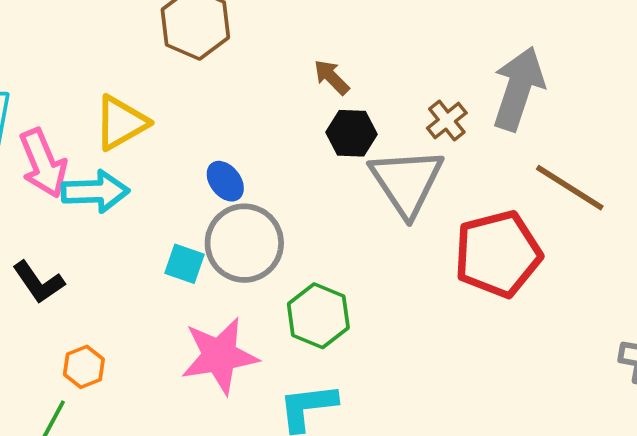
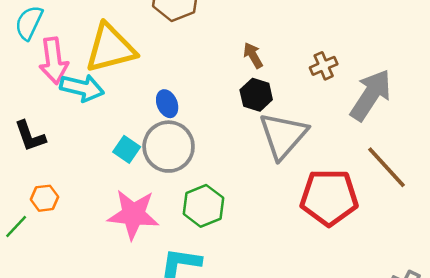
brown cross: (447, 121) -> (324, 66), moved
yellow triangle: (121, 123) -> (110, 48), size x1.4

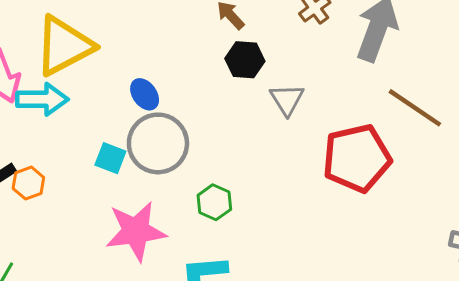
gray triangle: (283, 136) -> (287, 99), size x0.6
orange hexagon: (44, 198) -> (28, 183), moved
green hexagon: (203, 206) -> (214, 202), size x0.7

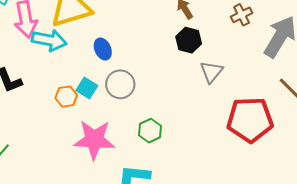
blue ellipse: (145, 94) -> (103, 49), moved
gray circle: (158, 143) -> (120, 84), size x0.7
orange hexagon: (28, 183) -> (66, 97), moved

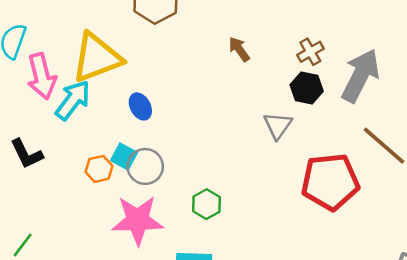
cyan arrow: (49, 40) -> (73, 100), turned -60
black hexagon: (189, 40) -> (307, 88), moved
gray circle: (120, 84) -> (145, 166), moved

